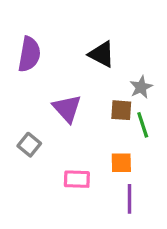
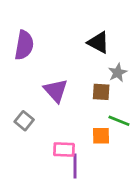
black triangle: (102, 54) -> (98, 42), moved
green line: (143, 125) -> (119, 121), moved, turned -50
purple line: (130, 199) -> (75, 166), moved

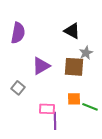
purple triangle: (56, 91) -> (41, 66), turned 42
brown square: (101, 92) -> (74, 67), size x1.5
green line: (119, 121) -> (90, 107), moved

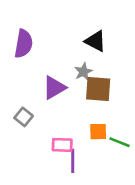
gray star: (86, 53) -> (83, 72), moved

